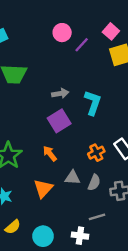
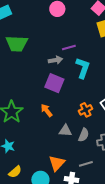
purple line: (82, 45) -> (69, 47), moved, turned 32
purple square: (59, 121) -> (54, 83), turned -36
orange triangle: (43, 188) -> (57, 163), moved

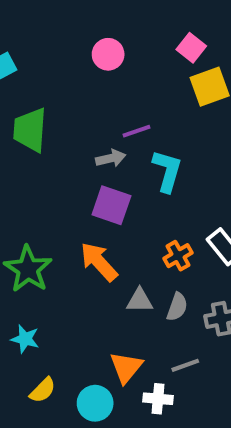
green trapezoid: (17, 44) -> (30, 130), turned 95
orange arrow: (47, 110) -> (99, 262), size x1.5

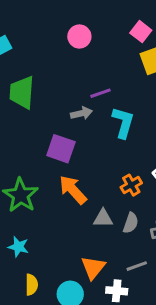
purple square: (111, 205) -> (61, 149), moved
yellow semicircle: (43, 390) -> (31, 285), turned -45

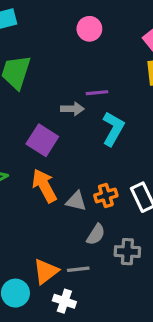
gray triangle: (103, 218) -> (76, 201), moved
gray line: (137, 266) -> (78, 269), moved

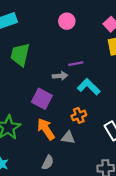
cyan L-shape: (113, 129) -> (89, 87), turned -70
orange cross: (106, 195) -> (79, 115), moved
gray semicircle: (96, 234) -> (48, 163), moved

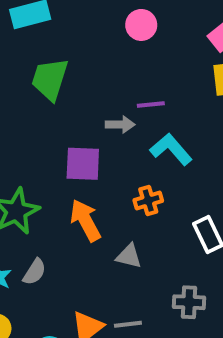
purple square: (42, 99) -> (83, 164), turned -30
gray triangle: (68, 138) -> (129, 256), moved
gray semicircle: (48, 163) -> (34, 272), moved

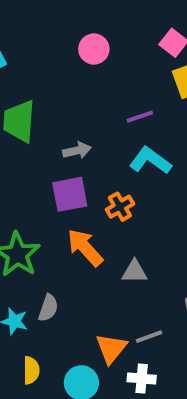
purple line: (151, 104) -> (140, 117), moved
gray arrow: (120, 125) -> (77, 150), moved
orange cross: (148, 200) -> (120, 207), moved

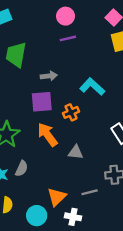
purple line: (140, 117) -> (68, 38), moved
gray line: (149, 337) -> (90, 192), moved

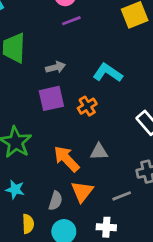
orange arrow: (47, 135) -> (67, 159), moved
gray semicircle: (22, 169) -> (56, 201), moved
orange triangle: (57, 197) -> (82, 192), moved

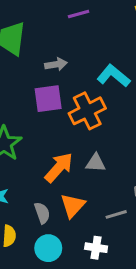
orange cross: (87, 106) -> (87, 111), size x1.6
orange arrow: (67, 159) -> (59, 168), turned 80
gray semicircle: (56, 201) -> (42, 213), turned -42

